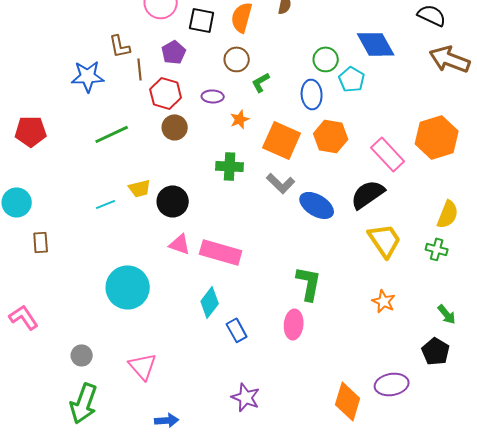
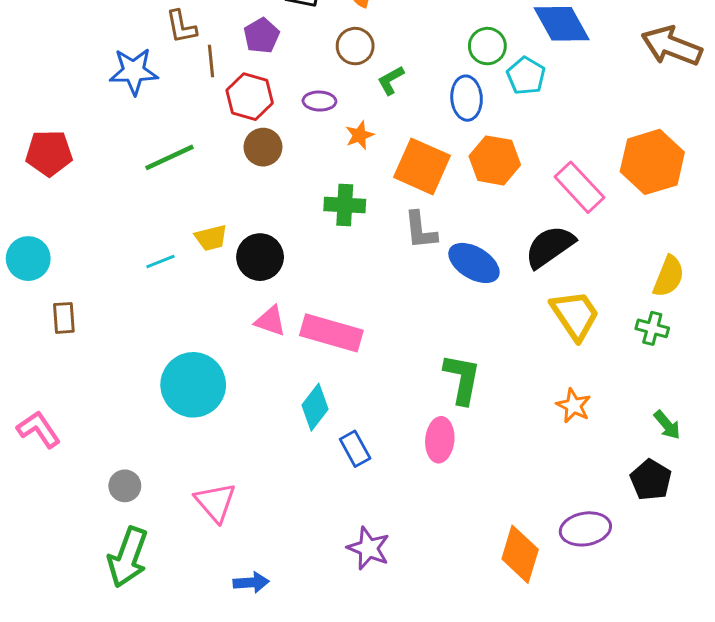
gray L-shape: (281, 183) -> (420, 230), turned 40

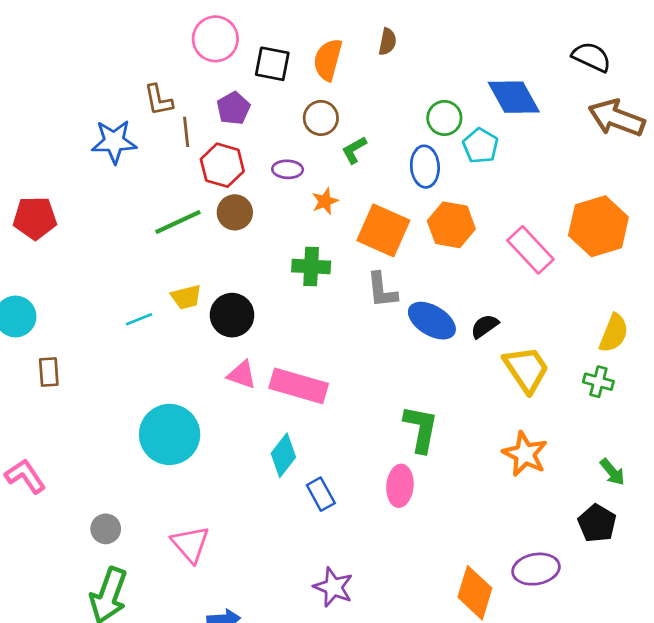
green line: (169, 157) -> (178, 222), moved
black semicircle: (550, 247) -> (485, 326), moved, size x0.6
orange star: (574, 406) -> (525, 454), size x1.4

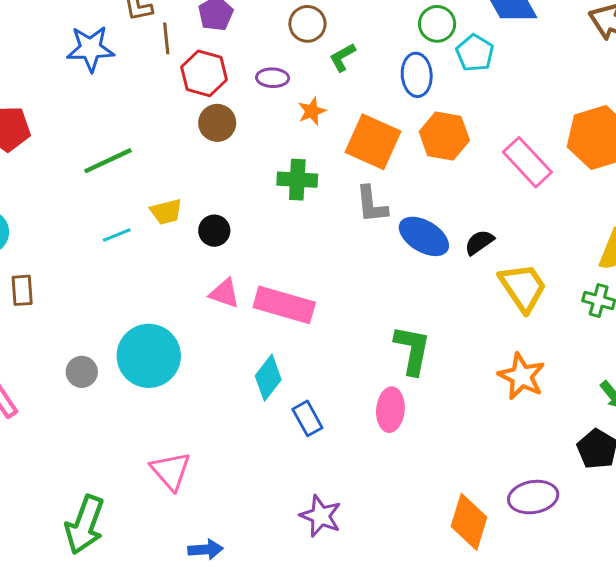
green line: (178, 222) -> (108, 161), moved
black circle: (232, 315) -> (214, 231), size x0.7
gray circle: (106, 529) -> (82, 372), moved

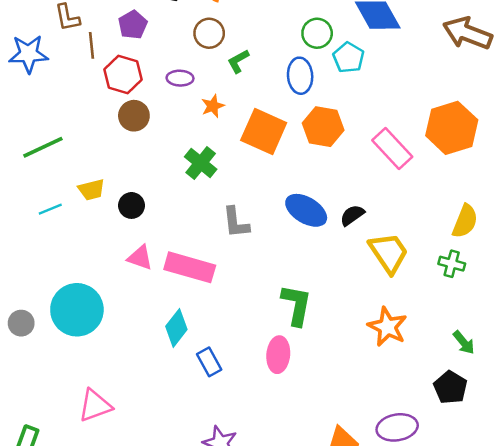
green cross: (297, 180) -> (201, 163), turned 36
gray L-shape: (372, 204) -> (236, 222), moved
pink triangle: (171, 471) -> (95, 406), turned 51

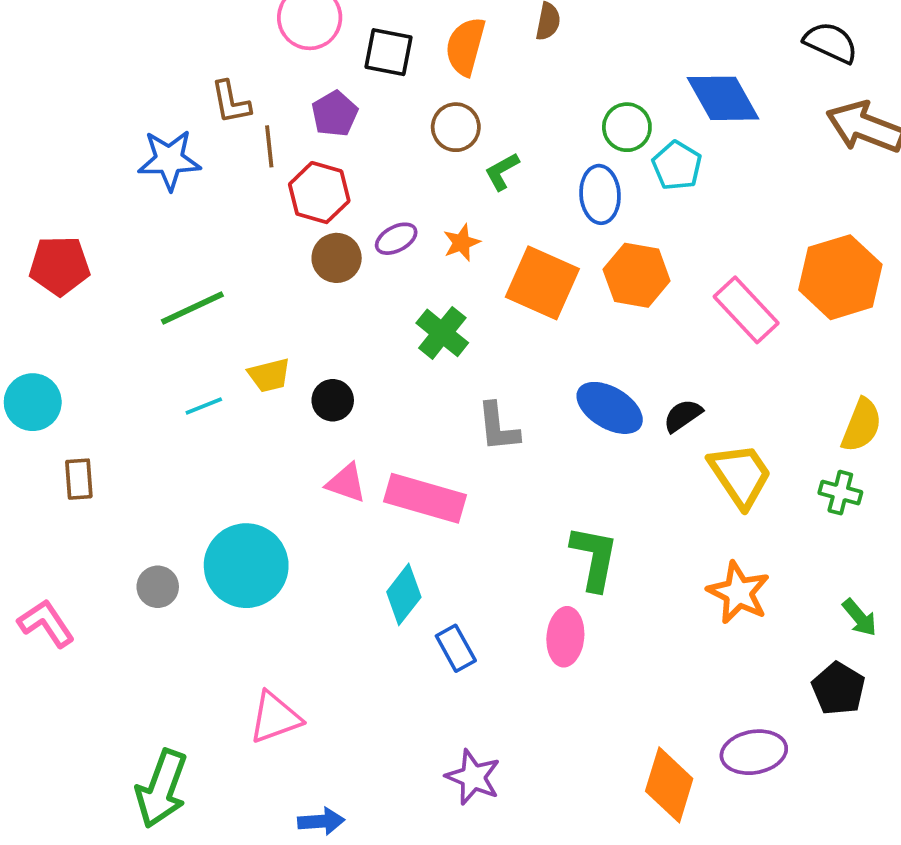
purple ellipse: (180, 78) -> (396, 239), moved, turned -30

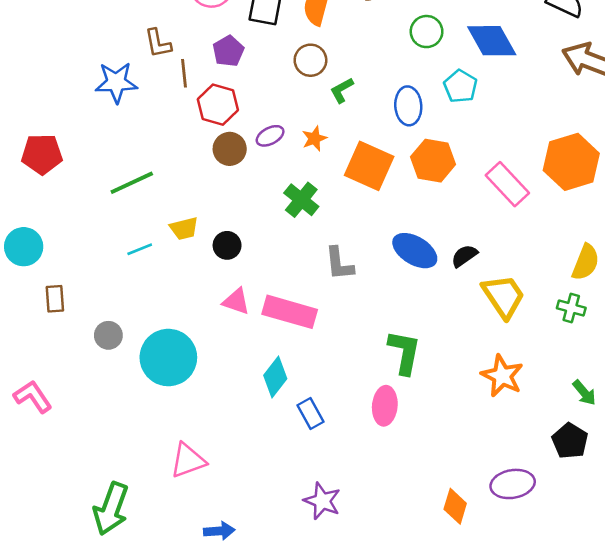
green circle: (627, 127) -> (427, 32), moved
gray circle: (158, 587) -> (108, 335), moved
orange diamond: (669, 785) -> (455, 506), size x0.7

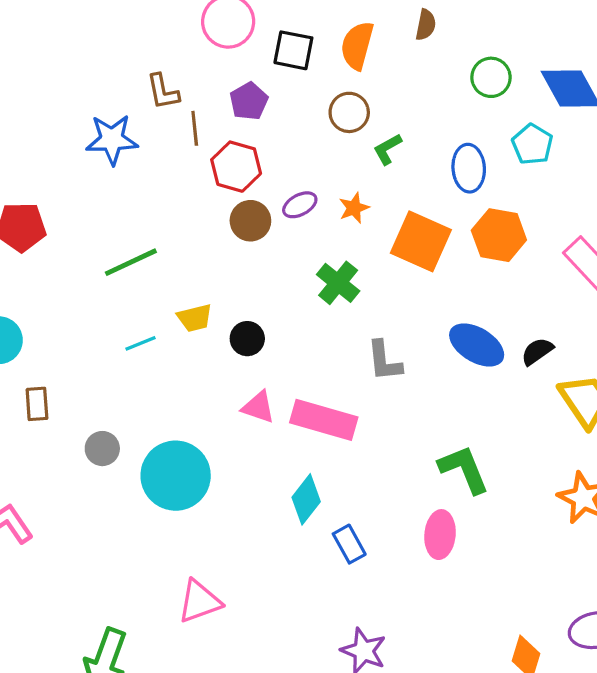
green L-shape: (404, 352) -> (464, 469), turned -33

